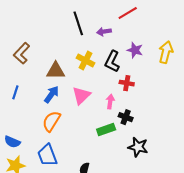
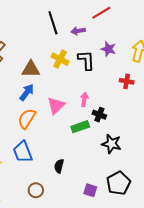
black L-shape: (112, 61) -> (86, 60), turned 150
red cross: (127, 83) -> (127, 81), moved
pink triangle: (81, 95) -> (56, 106), moved

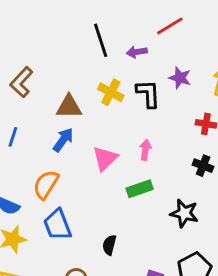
black cross: (99, 115) -> (203, 166), moved
orange semicircle: (27, 119) -> (46, 184), moved

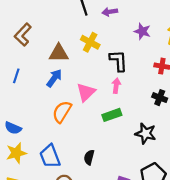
black L-shape: (148, 94) -> (118, 61), moved
orange semicircle: (46, 184) -> (62, 112), moved
blue trapezoid: (57, 225) -> (50, 156), moved

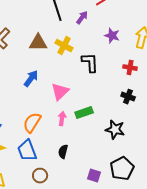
purple arrow: (110, 12) -> (82, 18), turned 136
brown triangle: (59, 53) -> (38, 43), moved
pink arrow: (116, 86) -> (62, 119), moved
orange semicircle: (62, 112) -> (32, 123), moved

